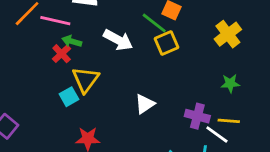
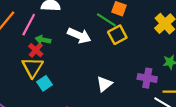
pink line: (55, 21) -> (29, 25), turned -70
yellow triangle: (86, 80) -> (33, 67), moved
purple cross: (197, 116) -> (147, 78), moved

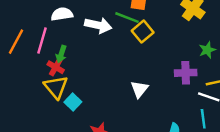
white arrow: (79, 36) -> (98, 25), moved
green arrow: (43, 40) -> (61, 54), turned -72

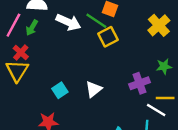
green arrow: (61, 54) -> (32, 28), moved
purple cross: (186, 73) -> (139, 83), turned -30
cyan square: (73, 102) -> (60, 90), moved

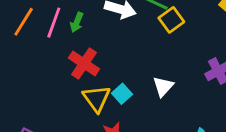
red cross: (21, 52) -> (84, 63), moved, size x1.5
yellow triangle: (17, 71) -> (97, 98), moved

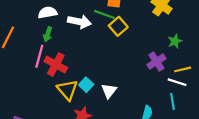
pink line: (54, 23) -> (39, 56), moved
white triangle: (163, 87) -> (109, 91), moved

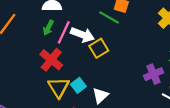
white arrow: (79, 22) -> (82, 35), moved
yellow square: (118, 26) -> (99, 48), moved
pink line: (39, 56) -> (64, 32), moved

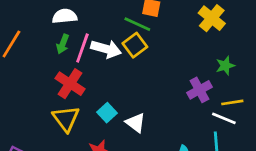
yellow square: (99, 48) -> (135, 45), moved
yellow triangle: (59, 87) -> (66, 119), moved
white triangle: (100, 96) -> (136, 123), turned -35

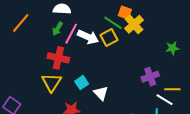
yellow cross: (212, 18) -> (134, 24), moved
green star: (225, 66) -> (172, 48), moved
red cross: (70, 84) -> (58, 58), turned -30

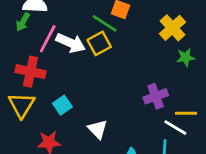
yellow cross: (134, 24) -> (173, 28), moved
green arrow: (57, 29) -> (23, 22), moved
white triangle: (101, 93) -> (98, 129), moved

